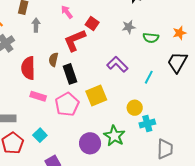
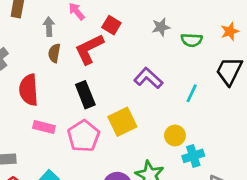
gray arrow: (36, 25) -> (49, 27), moved
brown semicircle: (54, 60) -> (54, 53), moved

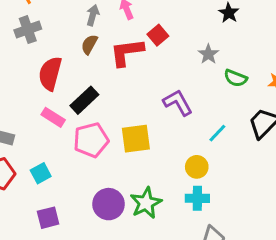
gray star: (161, 27) -> (208, 54), turned 30
black rectangle: (85, 95) -> (84, 100), moved, turned 50
yellow circle: (175, 135) -> (197, 167), moved

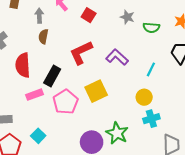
red L-shape: (127, 52) -> (81, 53), moved
pink rectangle: (53, 117) -> (34, 95), turned -35

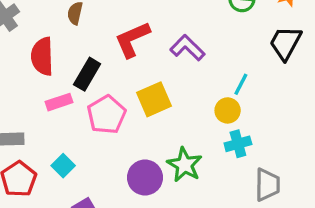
cyan line: (151, 69) -> (241, 84), moved

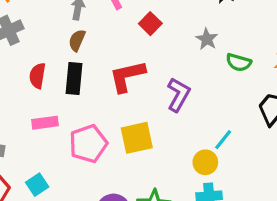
purple L-shape: (187, 48) -> (178, 95), turned 64
red semicircle: (42, 56) -> (37, 76), size x0.7
black rectangle: (87, 74) -> (74, 79), moved, turned -36

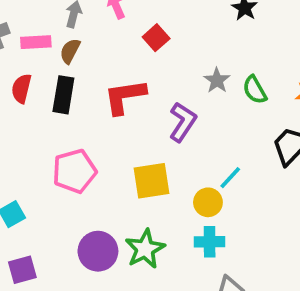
gray star: (207, 39) -> (217, 80), moved
green semicircle: (239, 62) -> (255, 90), turned 40
pink rectangle: (45, 123) -> (36, 42), moved
yellow square: (137, 138) -> (151, 181), moved

